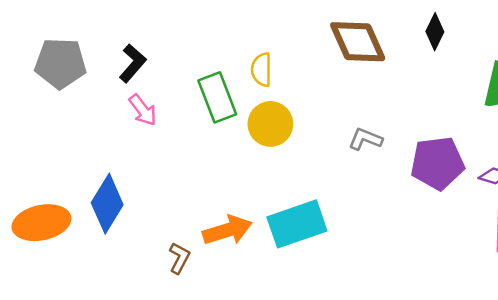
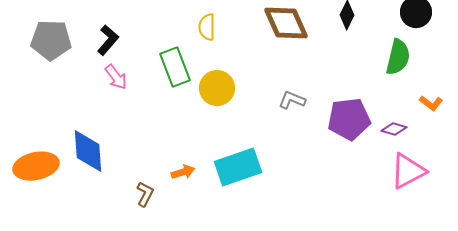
yellow semicircle: (262, 70) -> (207, 27), moved
blue diamond: (107, 204) -> (88, 151), turned -36
orange arrow: (227, 230) -> (183, 172), size x0.6

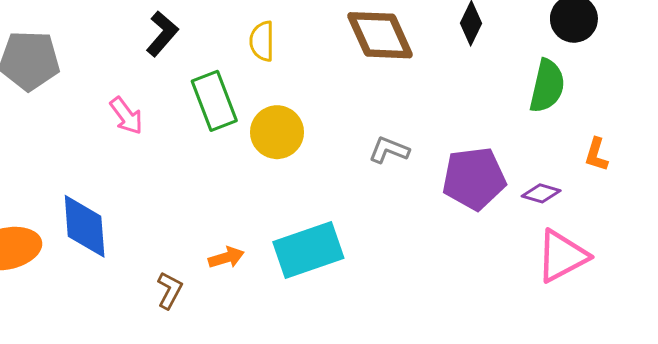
black L-shape: (108, 40) -> (162, 34), moved
orange L-shape: (431, 103) -> (596, 155), turned 70

